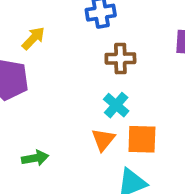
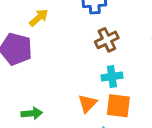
brown cross: (120, 59) -> (107, 40), turned -30
cyan cross: (116, 105) -> (112, 77), moved, turned 36

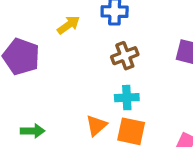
yellow arrow: (39, 18) -> (69, 25), moved

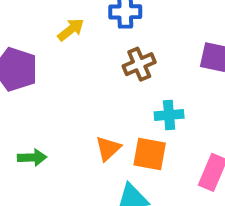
cyan cross: (127, 98) -> (169, 115), moved

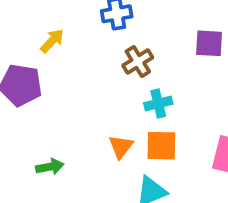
yellow arrow: (71, 30) -> (52, 41), moved
cyan cross: (169, 115) -> (158, 104), moved

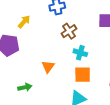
cyan cross: (158, 104) -> (80, 53), turned 32
orange triangle: (121, 147) -> (48, 67), moved

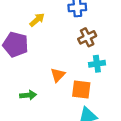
cyan cross: (80, 53) -> (97, 64), turned -32
orange square: (83, 75) -> (81, 90), moved

